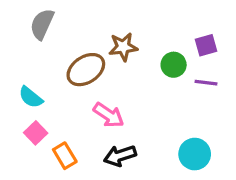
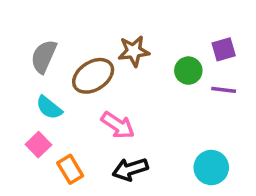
gray semicircle: (42, 24) -> (44, 56), moved
cyan semicircle: (31, 97) -> (49, 108), moved

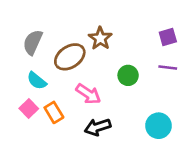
brown star: (134, 51) -> (100, 38), turned -30
green circle: (188, 71) -> (128, 75), moved
orange rectangle: (70, 169) -> (54, 112), moved

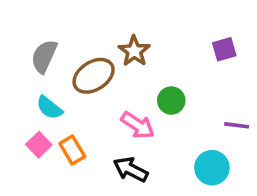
purple line: (168, 67) -> (237, 125), moved
pink arrow: (88, 94) -> (138, 125), moved
black arrow: (98, 127) -> (131, 169), turned 45

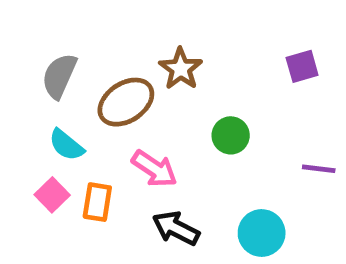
pink arrow: (138, 125) -> (154, 169), moved
orange rectangle: (72, 150) -> (97, 202), turned 40
cyan circle: (212, 168) -> (262, 233), moved

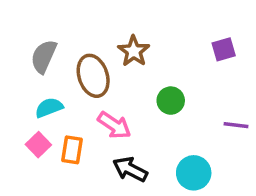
brown ellipse: (126, 102) -> (93, 76), turned -75
cyan semicircle: (66, 145) -> (49, 108), turned 120

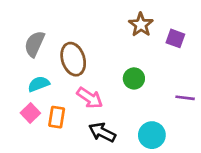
purple square: (224, 49) -> (175, 38), turned 36
brown star: (134, 51) -> (141, 25), moved

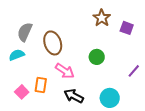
cyan semicircle: (39, 84) -> (17, 55), moved
purple line: (185, 98) -> (134, 71), turned -56
pink square: (30, 113) -> (22, 92), moved

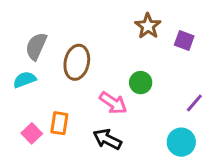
brown ellipse: (53, 43) -> (77, 62), turned 30
pink arrow: (65, 71) -> (113, 103), moved
cyan circle: (110, 98) -> (181, 142), moved

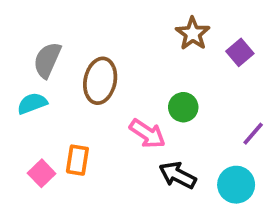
purple square: (184, 40) -> (240, 52), turned 30
black arrow: (107, 139) -> (178, 175), moved

